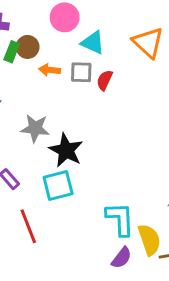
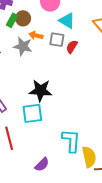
gray star: (35, 128) -> (23, 46), moved
black star: (66, 150) -> (41, 90), turned -30
purple semicircle: (121, 258) -> (42, 164), moved

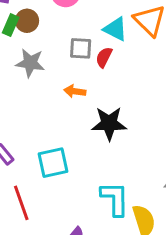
cyan triangle: (67, 21) -> (115, 29), moved
orange arrow: (36, 35) -> (75, 91), moved
black star: (41, 90) -> (109, 123), moved

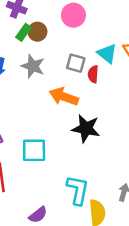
red semicircle: (104, 57) -> (93, 74), turned -35
orange arrow: (75, 91) -> (64, 97), size x1.6

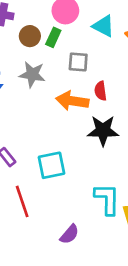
green rectangle: (24, 32) -> (53, 37), moved
cyan triangle: (107, 54) -> (103, 26), moved
red semicircle: (93, 74) -> (101, 91), moved

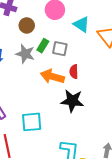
green rectangle: (53, 37) -> (43, 46), moved

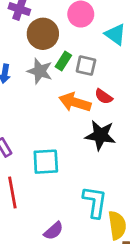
brown circle: (27, 25) -> (43, 34), size x1.5
red semicircle: (74, 72) -> (104, 97), turned -56

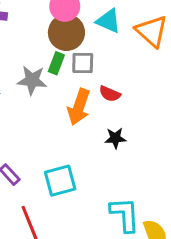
brown circle: (43, 34) -> (66, 32), moved
orange arrow: (75, 102) -> (79, 107), turned -76
black star: (100, 135) -> (115, 138), size x0.6

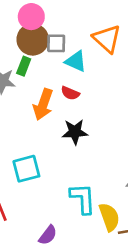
cyan triangle: (108, 21) -> (76, 61), moved
gray square: (83, 63) -> (56, 43), moved
black star: (115, 138) -> (75, 132), size x1.4

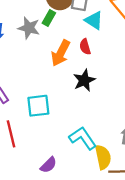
red semicircle: (70, 93) -> (85, 47), turned 42
black star: (75, 132) -> (84, 80), turned -30
cyan L-shape: (83, 199) -> (83, 138), turned -40

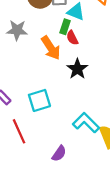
green rectangle: (49, 18) -> (65, 27), moved
orange arrow: (61, 53) -> (51, 48), turned -50

